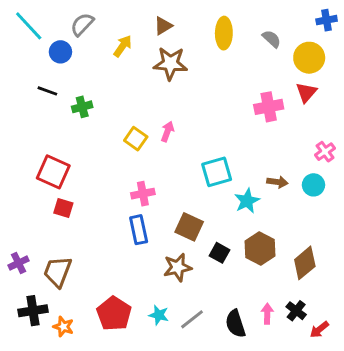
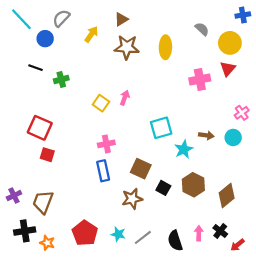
yellow ellipse: (224, 33) -> (165, 47), moved

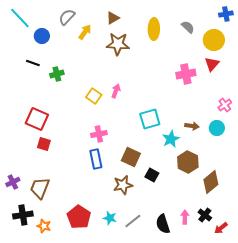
gray semicircle: (61, 18) -> (67, 17), moved
yellow ellipse: (165, 47) -> (154, 29), moved
brown hexagon: (193, 185) -> (188, 162), moved

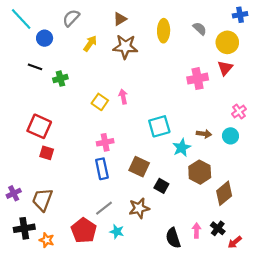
yellow arrow: (85, 32) -> (90, 43), moved
pink arrow: (116, 91) -> (123, 97), turned -32
brown star: (123, 185) -> (139, 208), moved
gray line: (133, 221) -> (104, 208), moved

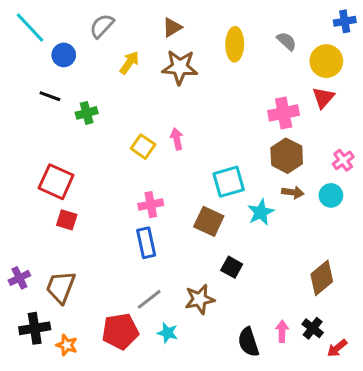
brown square: (139, 167) -> (209, 221), moved
brown hexagon: (200, 172) -> (287, 156), moved
red pentagon: (84, 230) -> (120, 331), turned 30

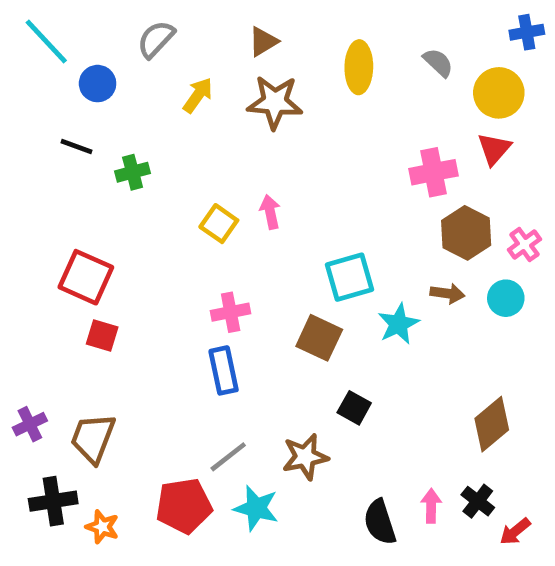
brown hexagon: (287, 156) -> (466, 233), moved
cyan star: (168, 333) -> (256, 508), size x1.4

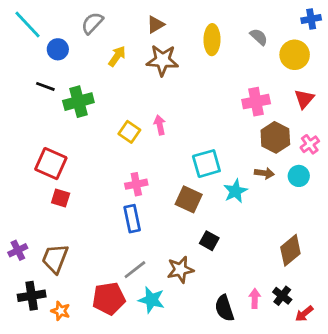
red triangle: (494, 149) -> (304, 99), moved
green cross: (133, 172) -> (78, 102), size x1.5

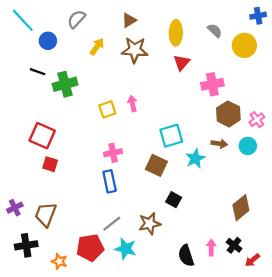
red triangle: (304, 99) -> (182, 63), moved
yellow square: (129, 132) -> (107, 109), turned 36
orange star: (61, 311) -> (59, 261), moved

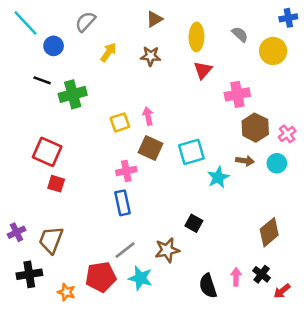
brown triangle: (129, 20) -> (154, 19), moved
brown star: (135, 50) -> (151, 56), size x0.7
brown square: (156, 165) -> (151, 148), moved

